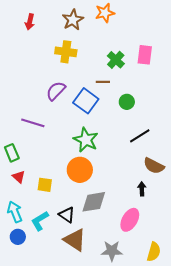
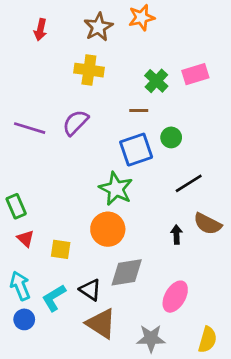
pink rectangle: (145, 55) -> (195, 74), turned 66
blue square: (86, 101) -> (136, 150), moved, turned 35
purple line: (33, 123) -> (30, 128), moved
black arrow: (142, 189) -> (177, 235), moved

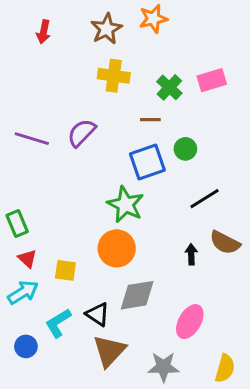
yellow cross: (89, 70) -> (114, 76), moved
cyan arrow: (20, 286) -> (23, 292), moved, turned 80
brown triangle: (101, 324) -> (109, 351), turned 40

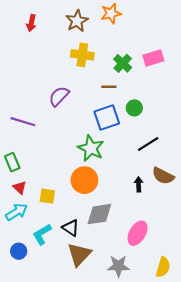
purple line: (32, 139) -> (23, 122), moved

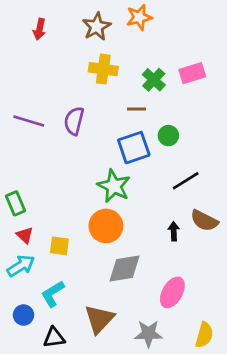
purple semicircle: (59, 96) -> (74, 121), turned -30
purple line: (23, 122) -> (29, 121), moved
black triangle: (71, 228) -> (54, 338), moved, turned -42

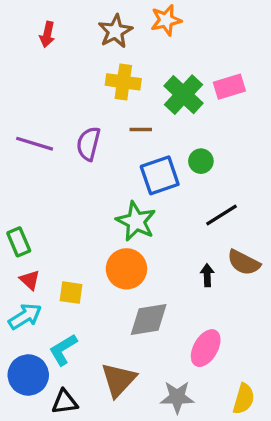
green cross: (154, 80) -> (183, 95), size x1.4
brown line: (136, 109) -> (141, 129), moved
blue circle: (24, 315) -> (28, 375), size x1.6

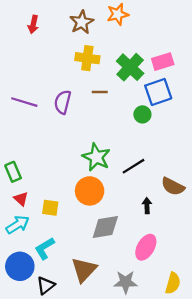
blue square: (160, 175) -> (158, 92), moved
black line: (222, 215) -> (133, 166), moved
black arrow: (207, 275) -> (147, 206), moved
black triangle: (65, 402) -> (46, 285), turned -30

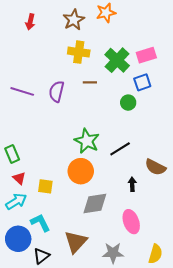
blue square: (158, 92) -> (142, 82), size x0.7
pink ellipse: (146, 247) -> (131, 222), turned -50
cyan L-shape: (45, 248) -> (40, 223), turned 95

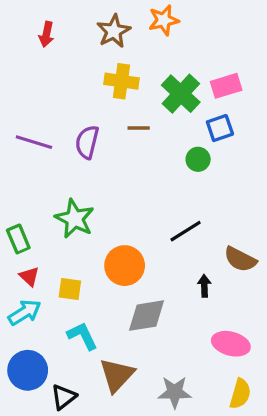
green star: (87, 141) -> (75, 219), moved
pink ellipse: (131, 222) -> (231, 344), moved, turned -55
cyan L-shape: (40, 223) -> (82, 336), moved

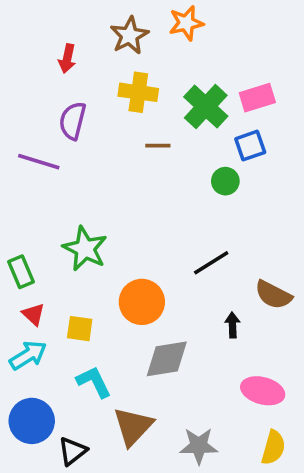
red arrow: (46, 34) -> (67, 59), moved
purple semicircle: (87, 142) -> (73, 121), moved

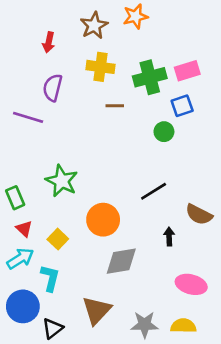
green cross: (206, 107) -> (150, 77), turned 32
yellow square: (80, 329) -> (58, 239), turned 36
cyan L-shape: (94, 382) -> (50, 278), moved, turned 40
yellow semicircle: (273, 448) -> (183, 326), moved, turned -105

